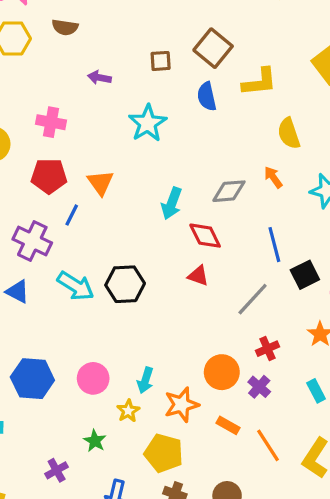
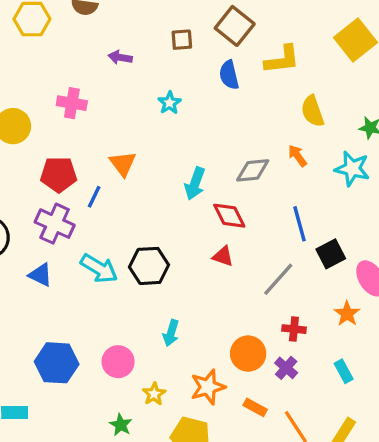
cyan star: (148, 123) -> (170, 103), size x0.6
red pentagon: (49, 176) -> (59, 174), moved
red cross: (267, 349) -> (294, 329), turned 30
cyan arrow: (145, 380) -> (171, 333), moved

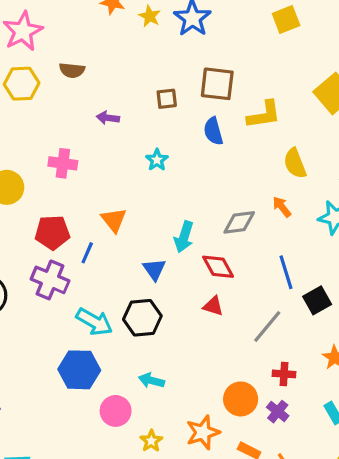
brown square: (235, 26) -> (217, 84), turned -30
blue triangle: (40, 275) -> (154, 269), moved, turned 30
cyan arrow: (171, 333) -> (151, 381), moved, turned 90
blue hexagon: (57, 363) -> (79, 370), moved

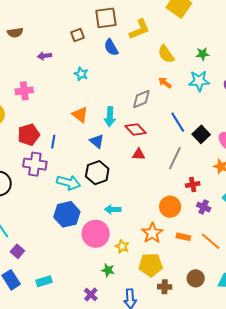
orange triangle: (114, 220) -> (80, 115), moved
pink circle: (116, 411) -> (96, 234), size x1.4
purple cross: (278, 412) -> (204, 207), moved

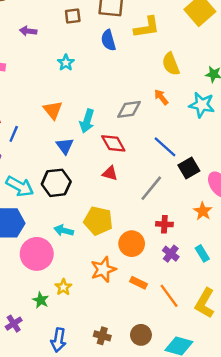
blue line: (178, 122) -> (165, 147), turned -30
yellow star: (122, 246) -> (63, 287), moved
yellow pentagon: (151, 265) -> (98, 221), moved

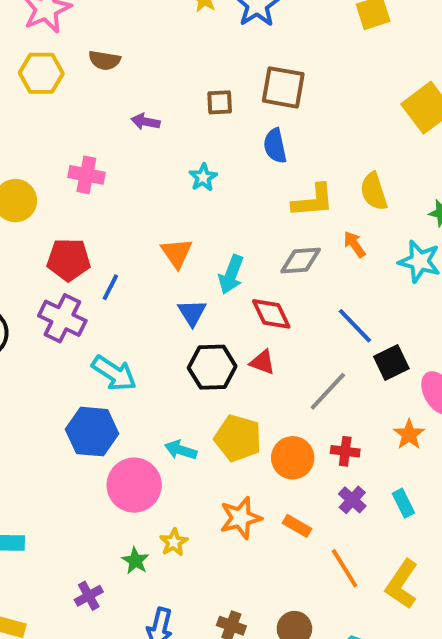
yellow L-shape: (147, 27) -> (313, 201), moved
black hexagon: (56, 183) -> (212, 367), moved
orange circle: (132, 244) -> (293, 458), moved
orange rectangle: (139, 283) -> (297, 526), moved

